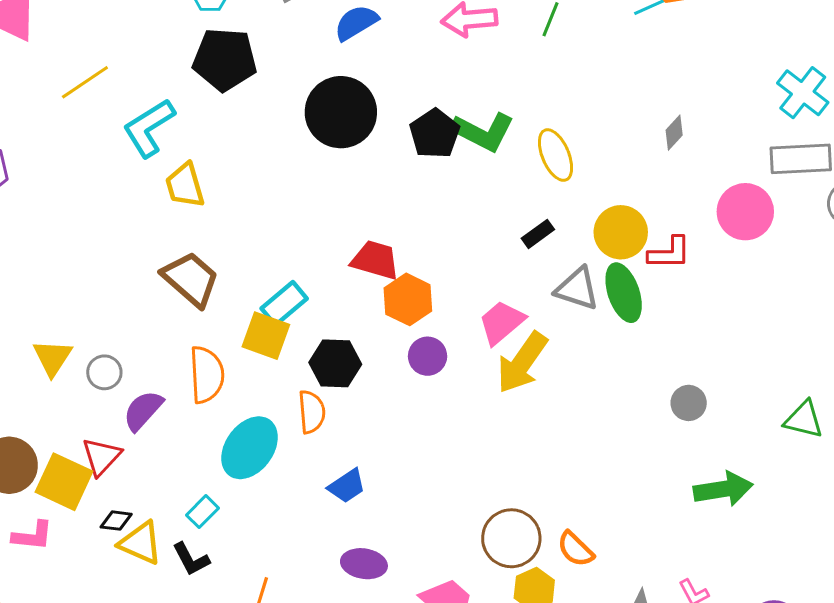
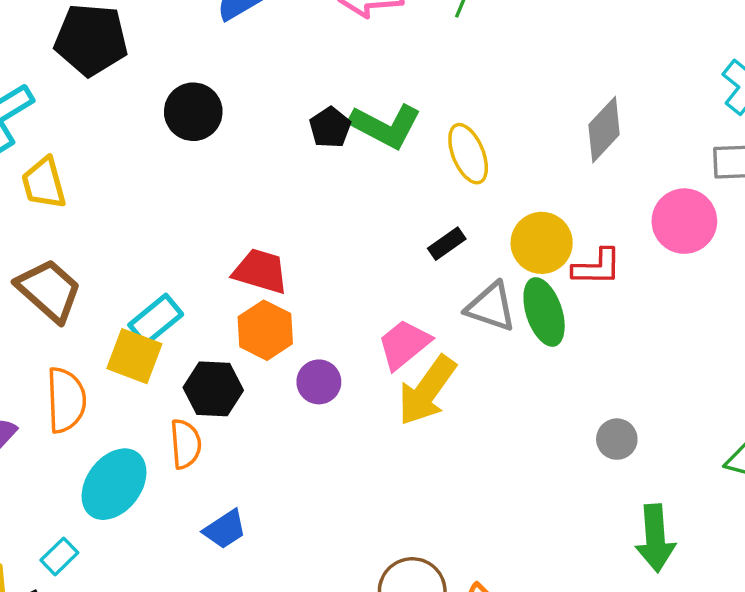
black circle: (341, 112) -> (193, 112), moved, size x0.7
gray diamond: (674, 133) -> (604, 130), size x1.6
black pentagon: (435, 134) -> (330, 127), size x0.7
orange hexagon: (408, 299) -> (265, 330), moved
green arrow: (723, 489) -> (655, 538), turned 94

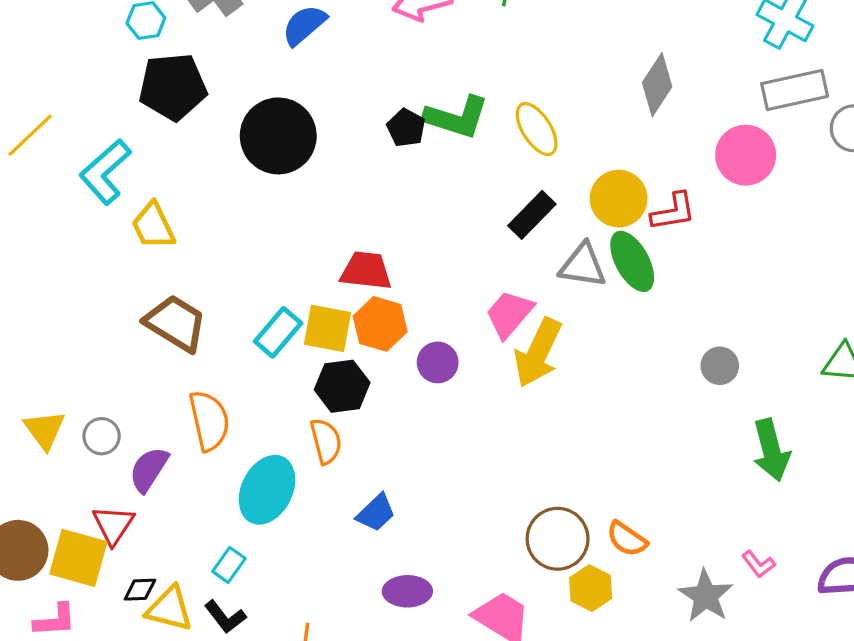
black circle: (193, 112) -> (278, 136), size x1.4
black rectangle: (447, 244) -> (532, 215), size x1.4
yellow square: (134, 356) -> (328, 328), moved

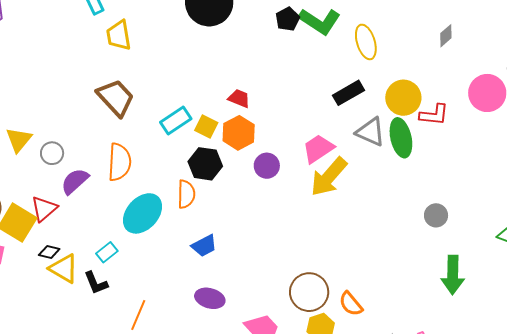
gray diamond: (657, 85) -> (446, 36), size x0.6
red trapezoid: (366, 271) -> (239, 98), size x0.7
yellow square: (328, 328) -> (206, 127), size x0.7

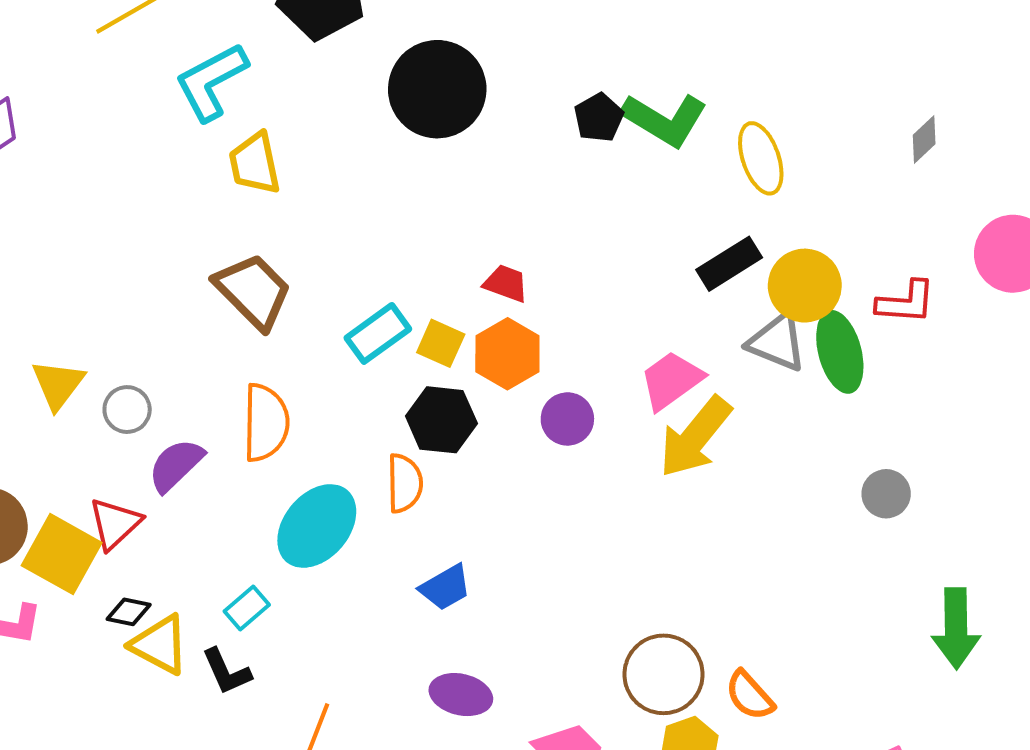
yellow circle: (403, 98) -> (805, 286), moved
gray circle: (436, 215) -> (886, 494), moved

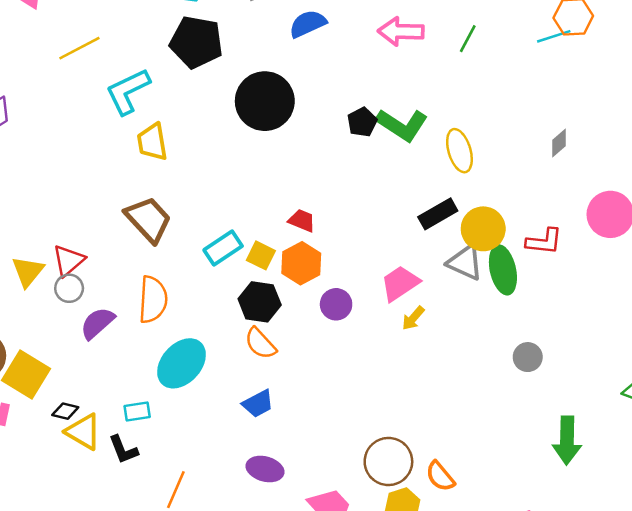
yellow arrow: (695, 437) -> (413, 318), size x0.5
orange semicircle: (405, 483) -> (260, 344), moved, turned 136
red triangle: (115, 524) -> (69, 260), moved
cyan rectangle: (247, 608) -> (137, 412), turned 30

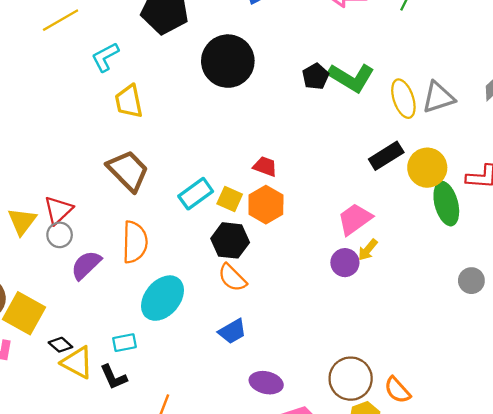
cyan L-shape: (128, 91) -> (105, 57), size x0.7
gray triangle: (465, 262) -> (438, 97), moved, turned -40
purple circle: (336, 304) -> (345, 263), moved
black diamond: (65, 411) -> (60, 345), turned 30
purple ellipse: (265, 469) -> (266, 383), moved

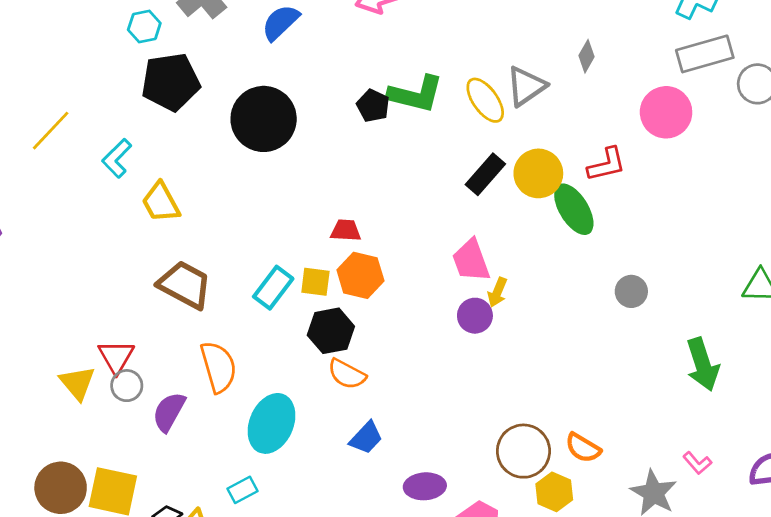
pink trapezoid: (355, 219) -> (471, 260), turned -57

